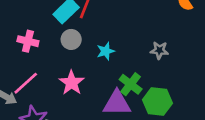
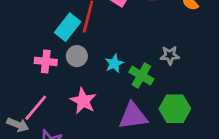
pink cross: (28, 41) -> (46, 61), moved
green cross: (131, 84) -> (141, 76), moved

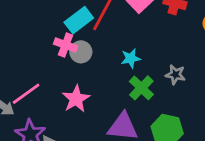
pink cross: (46, 61) -> (66, 45), moved
cyan star: (114, 64) -> (131, 58), moved

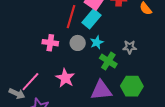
cyan rectangle: (79, 20) -> (92, 19), moved
gray circle: (81, 52) -> (78, 43), moved

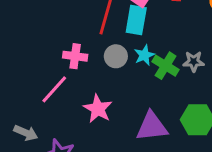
cyan rectangle: (92, 19) -> (136, 20), turned -30
green cross: (108, 61) -> (166, 66), moved
pink line: (30, 82) -> (54, 89), moved

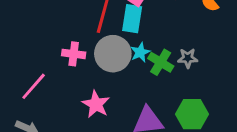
gray circle: (116, 56) -> (113, 54), size x1.6
pink line: (54, 89) -> (34, 86), moved

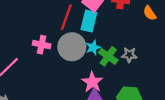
pink star: (96, 104) -> (92, 82), moved

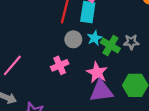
pink cross: (42, 45) -> (60, 65), moved, turned -30
gray circle: (72, 47) -> (73, 39), size x0.6

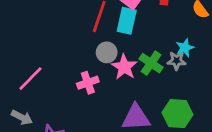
cyan star: (95, 38) -> (185, 48), moved
pink star: (97, 73) -> (124, 67), moved

